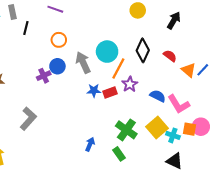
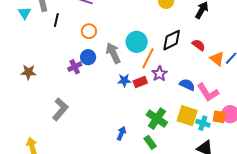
black diamond: (143, 50) -> (172, 40), turned 40
yellow square: (157, 127) -> (187, 116), turned -30

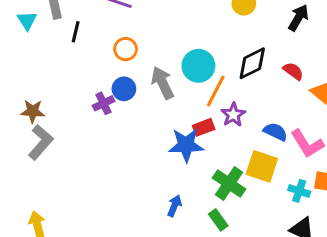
blue star: (124, 80) -> (186, 145), moved, size x1.6
gray L-shape: (60, 109) -> (41, 142), moved
yellow square: (187, 116) -> (262, 166), moved

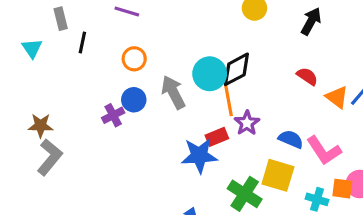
cyan triangle: (27, 21) -> (32, 48), moved
black diamond: (252, 63) -> (236, 69), moved
orange line: (216, 91) -> (228, 99), turned -36

